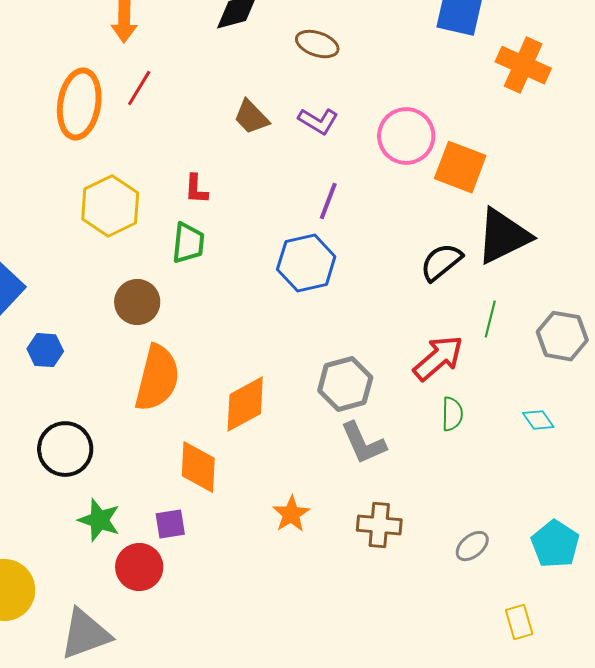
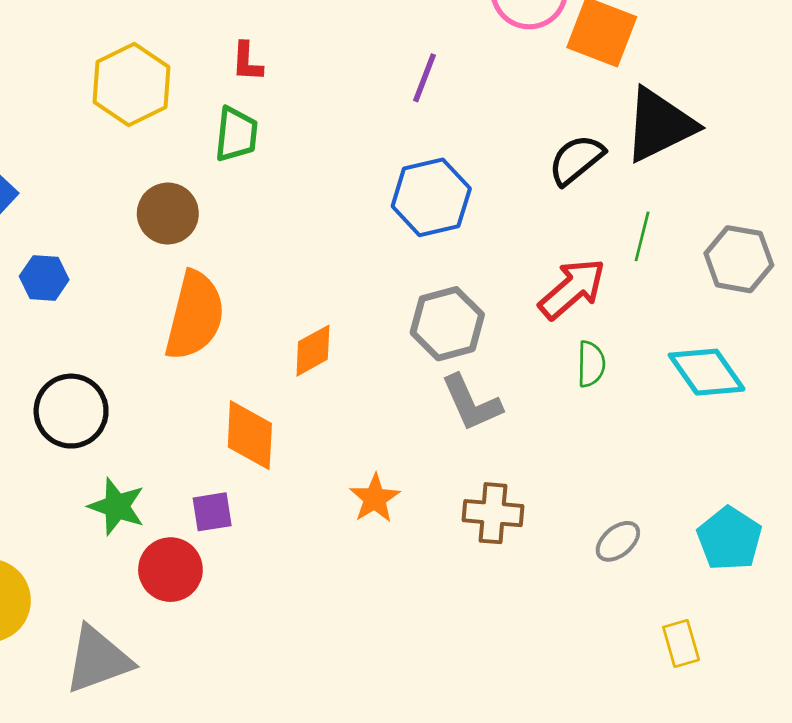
blue hexagon: (306, 263) -> (431, 197), moved
orange diamond: (245, 404) -> (313, 351), size x0.7
cyan diamond: (538, 420) -> (707, 372), size x1.8

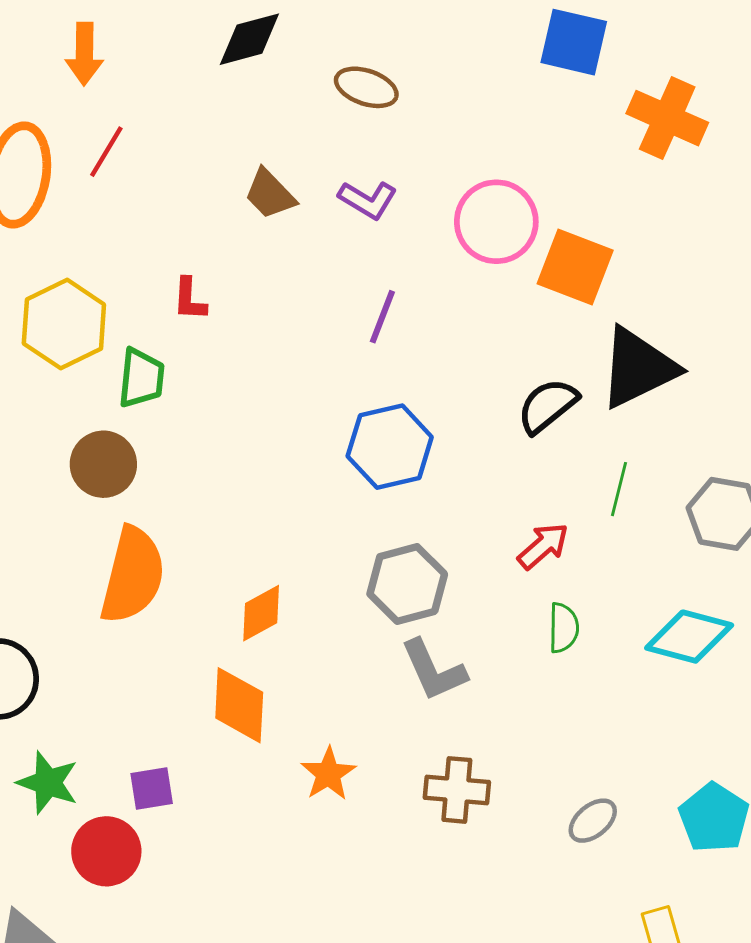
green trapezoid: (236, 134) -> (141, 378), moved
red arrow: (572, 289) -> (543, 546), size x0.7
cyan diamond: (707, 372) -> (689, 637), turned -40
orange diamond: (250, 435) -> (239, 705), moved

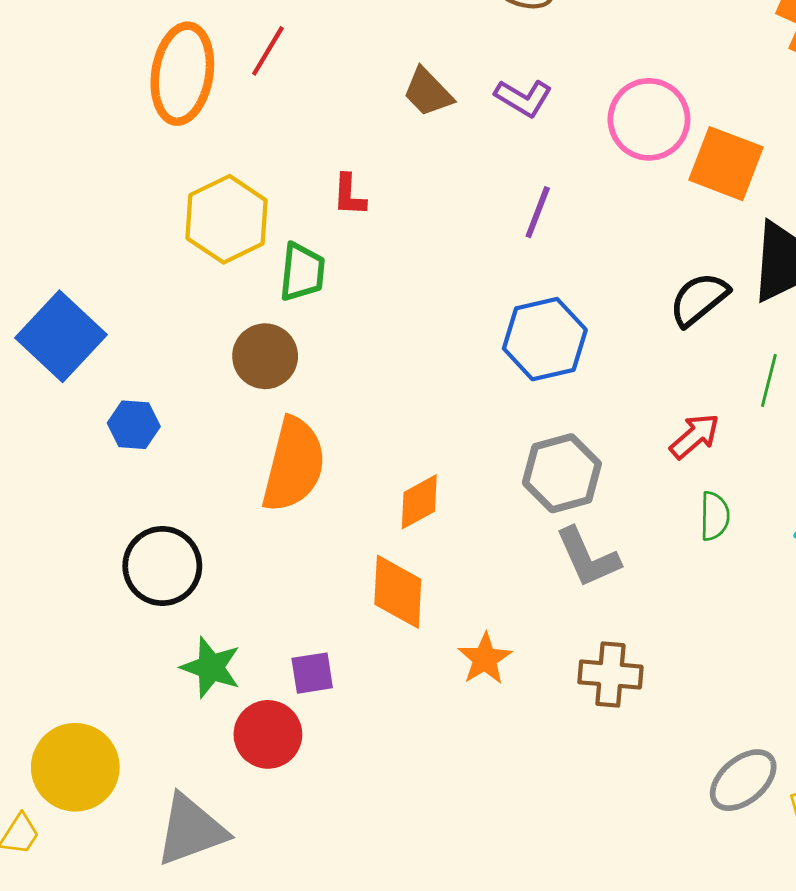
gray ellipse: (593, 821) -> (743, 780), moved, size x1.4

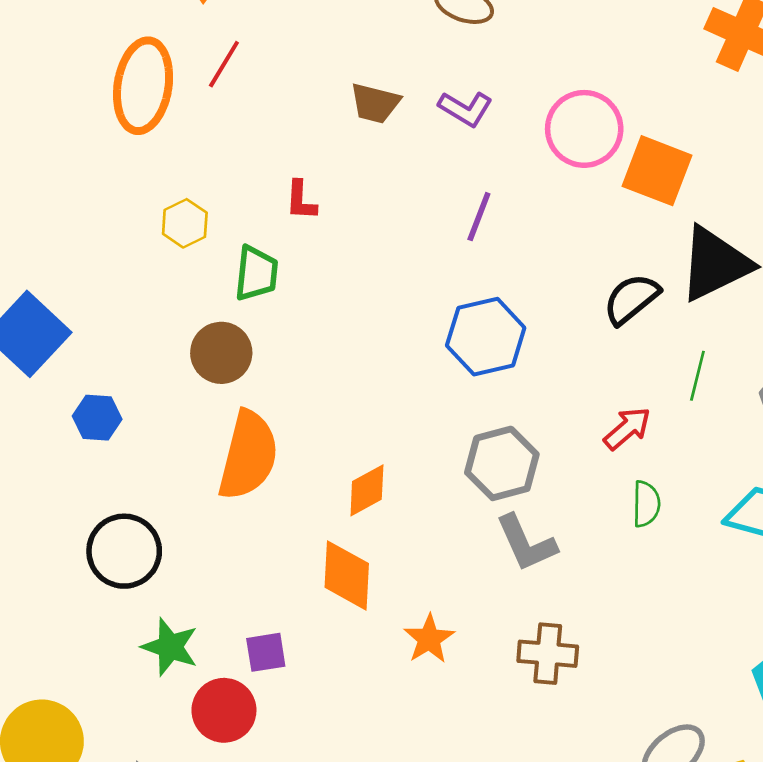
brown trapezoid: (428, 92) -> (375, 103), turned -32
yellow hexagon: (227, 219) -> (185, 223), size x0.6

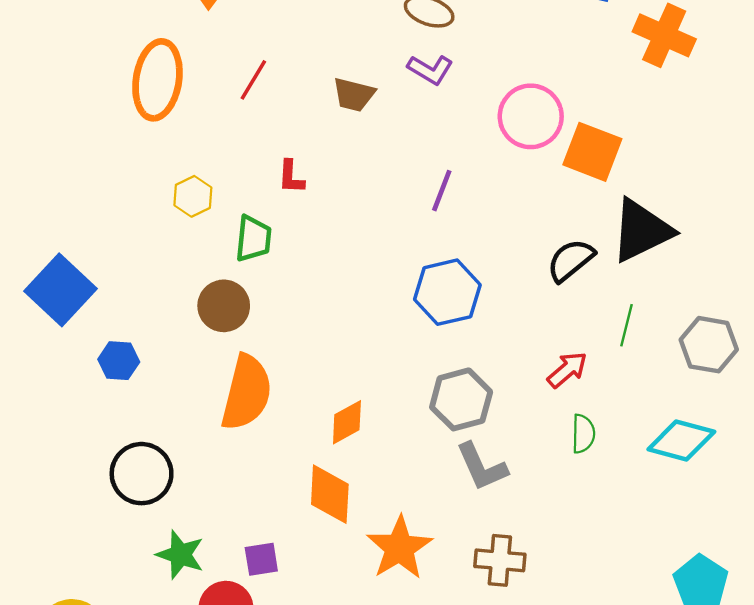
red line: (224, 64) -> (253, 80), moved
purple L-shape: (465, 109) -> (430, 70), moved
orange star: (429, 639) -> (399, 548), size x1.5

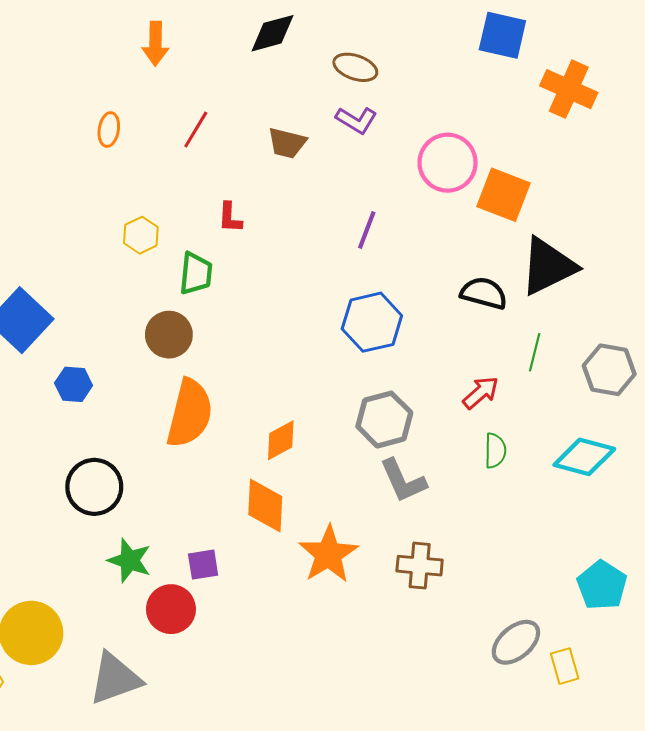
orange ellipse: (157, 80) -> (109, 129), size x0.5
black semicircle: (571, 260) -> (484, 293), turned 54

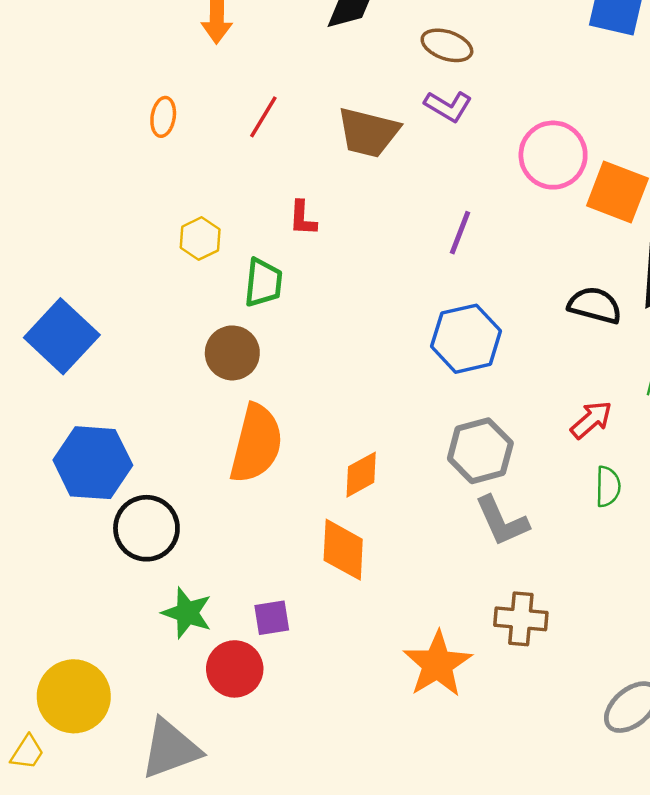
brown trapezoid: (287, 143) -> (368, 132), size x1.4
blue hexagon: (74, 384) -> (93, 463), moved, size x1.8
orange star: (328, 554) -> (437, 664), moved

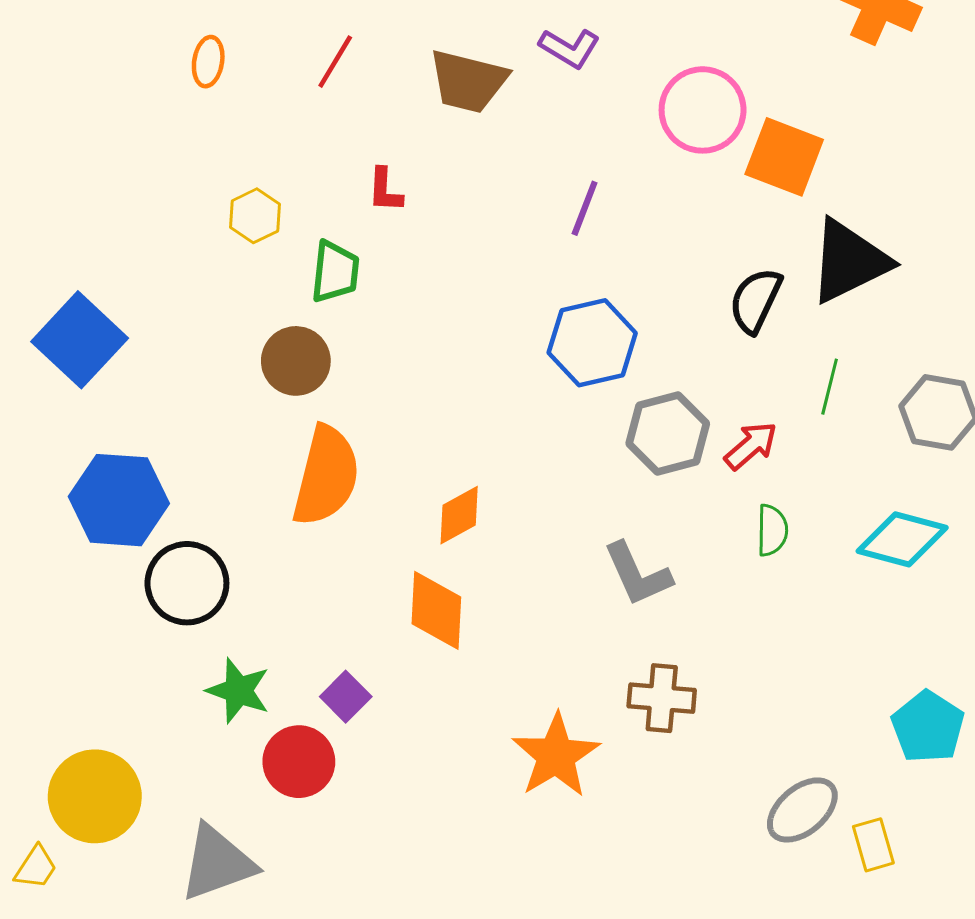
black semicircle: (595, 305) -> (755, 300), turned -80
gray hexagon: (480, 451) -> (668, 434), moved
purple square: (272, 618) -> (346, 697), turned -36

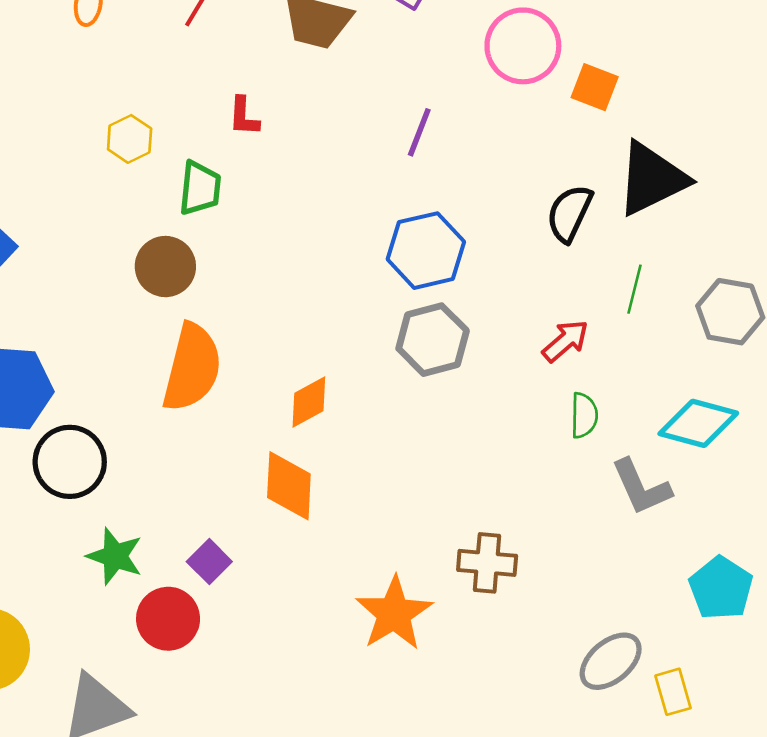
orange square: (784, 157) -> (595, 87), size x0.7
gray hexagon: (668, 434) -> (433, 340), moved
gray L-shape: (638, 574) -> (641, 487), moved

